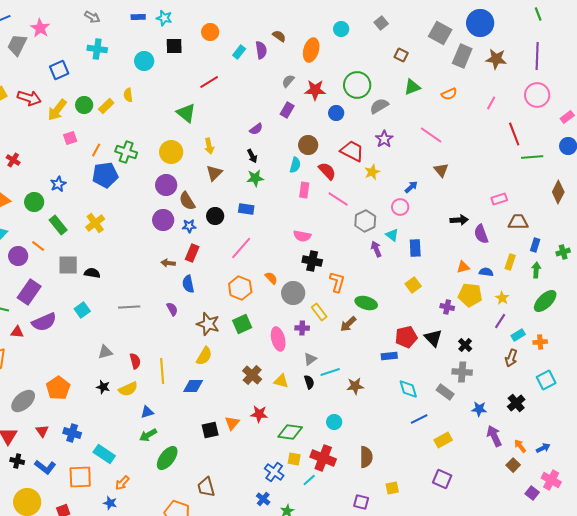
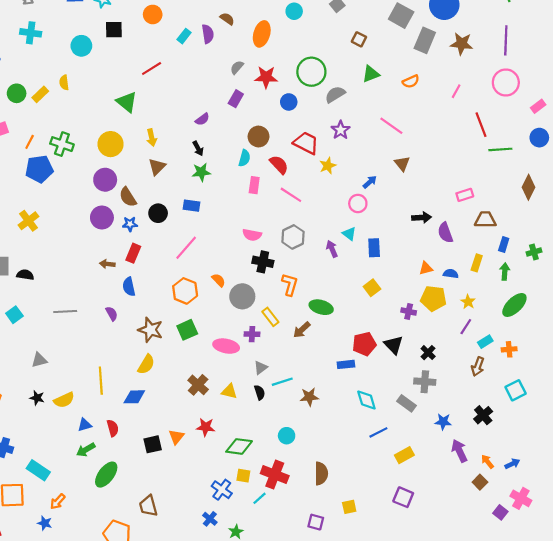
gray hexagon: (365, 221) -> (293, 237), moved
pink ellipse: (278, 339) -> (226, 346), turned -65
red semicircle: (135, 361) -> (113, 428), moved

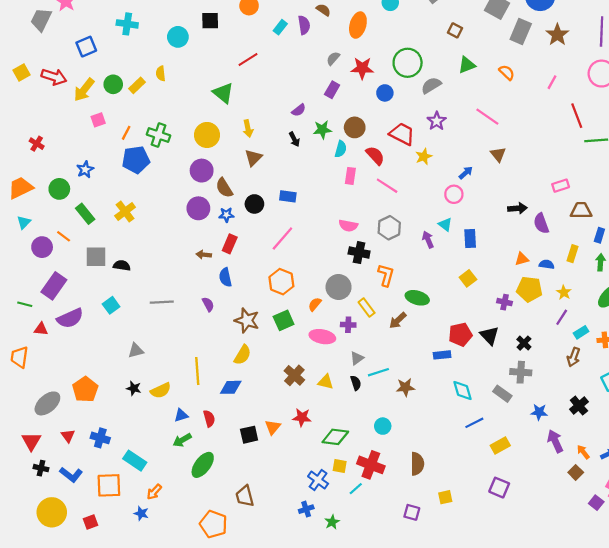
brown star: (462, 44) -> (557, 35), turned 30
orange semicircle: (411, 81) -> (507, 72), turned -112
green star: (201, 172) -> (322, 130), moved
orange semicircle: (219, 280) -> (315, 304), moved, turned -96
blue cross: (210, 519) -> (306, 509), turned 32

